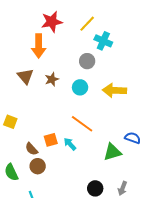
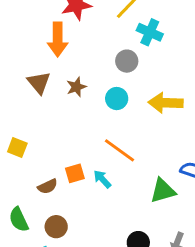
brown semicircle: (32, 149) -> (48, 186), turned -72
brown circle: (38, 166) -> (56, 227), moved

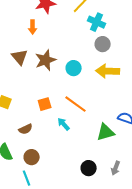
orange arrow: (58, 39) -> (33, 27), size x0.6
gray circle: (127, 61) -> (103, 44), moved
brown star: (76, 87) -> (46, 60), size x1.5
orange square: (75, 173) -> (45, 104), moved

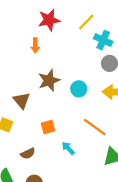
brown triangle: (20, 57) -> (21, 101), moved
orange line: (76, 104) -> (95, 127), moved

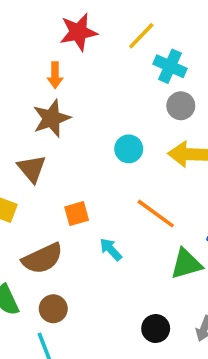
brown star: (49, 80) -> (51, 118), moved
brown semicircle: (28, 154) -> (42, 258), size x1.6

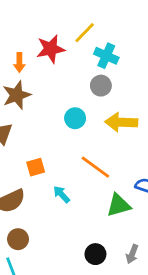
red star: (78, 32) -> (51, 49), moved
gray circle: (181, 106) -> (101, 86), moved

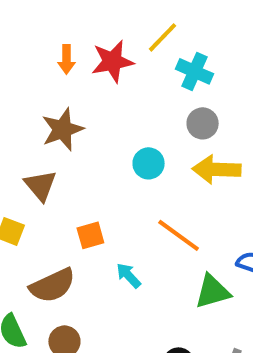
orange arrow: (19, 63) -> (66, 59), moved
gray circle: (101, 86) -> (203, 123), moved

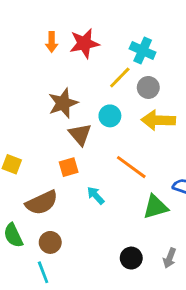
yellow line: (163, 37) -> (120, 78), moved
brown star: (62, 129) -> (63, 103), moved
brown triangle: (40, 185) -> (80, 134), moved

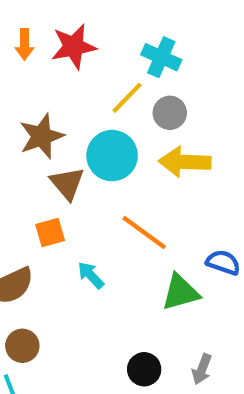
cyan circle: (110, 116) -> (112, 156), size x1.5

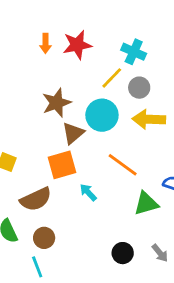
brown triangle: (67, 183) -> (73, 133), turned 30
orange square: (50, 232) -> (62, 165), size x1.5
gray arrow: (202, 369) -> (160, 253), turned -60

